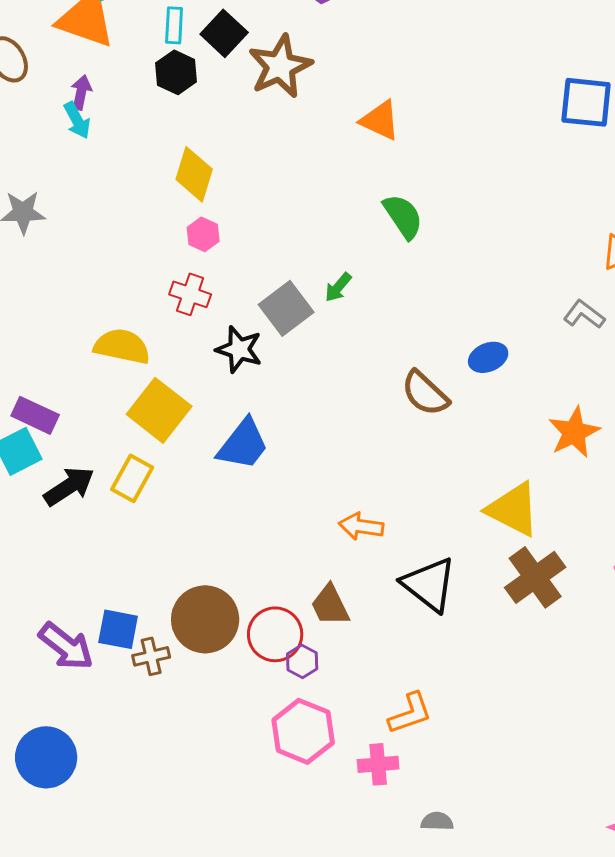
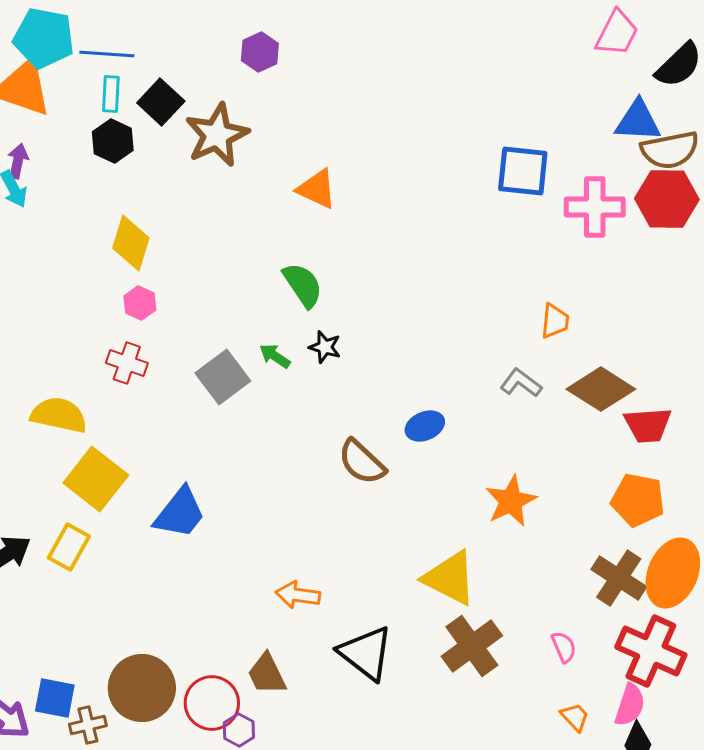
green semicircle: (403, 216) -> (303, 285), moved
green arrow: (338, 287) -> (275, 356), turned 84
black star: (239, 349) -> (325, 347), moved, size x0.7

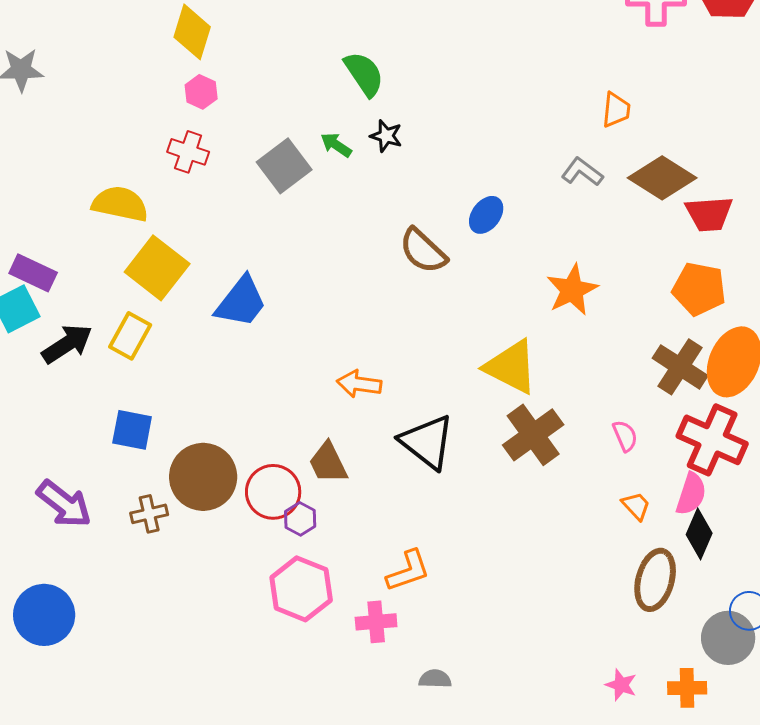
blue ellipse: (425, 426) -> (486, 215), turned -30
blue square: (55, 698) -> (132, 430), moved

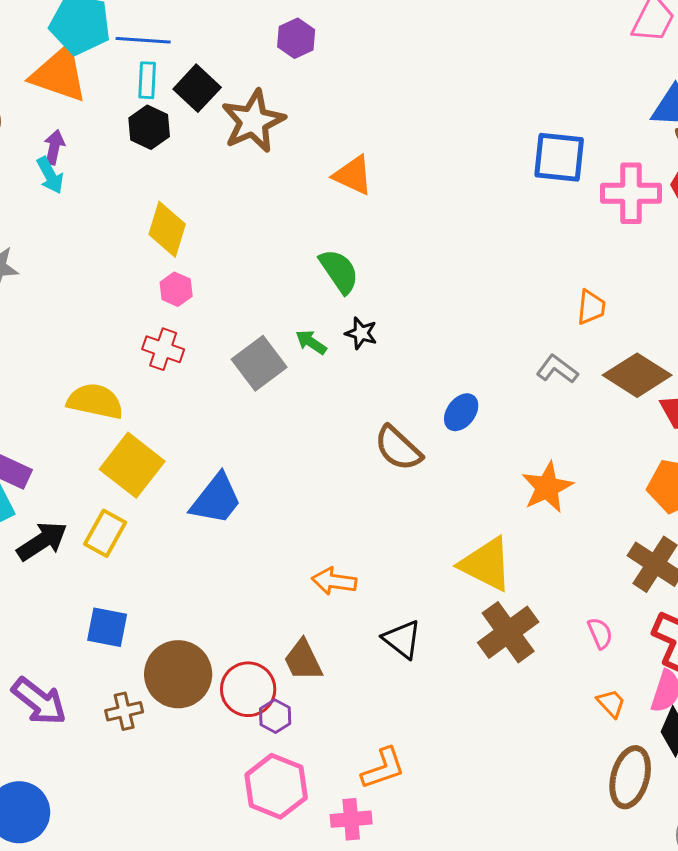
black triangle: (427, 442) -> (402, 639), size x0.7

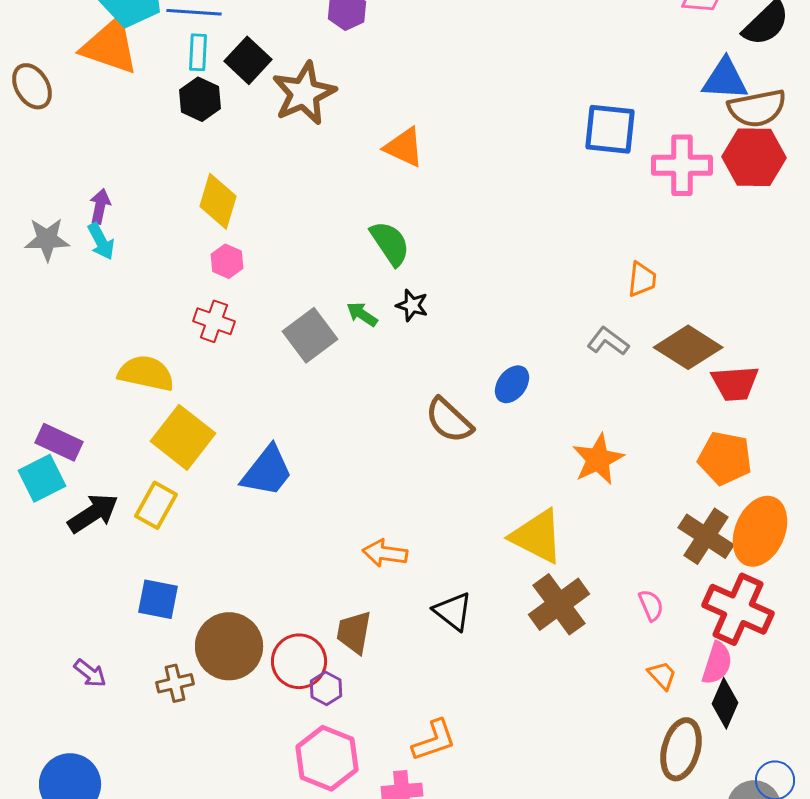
purple arrow: (54, 147) -> (100, 206), moved
cyan arrow: (50, 175) -> (101, 241), moved
brown trapezoid: (303, 660) -> (354, 632), turned 36
purple arrow: (39, 701) -> (90, 673), size x0.6

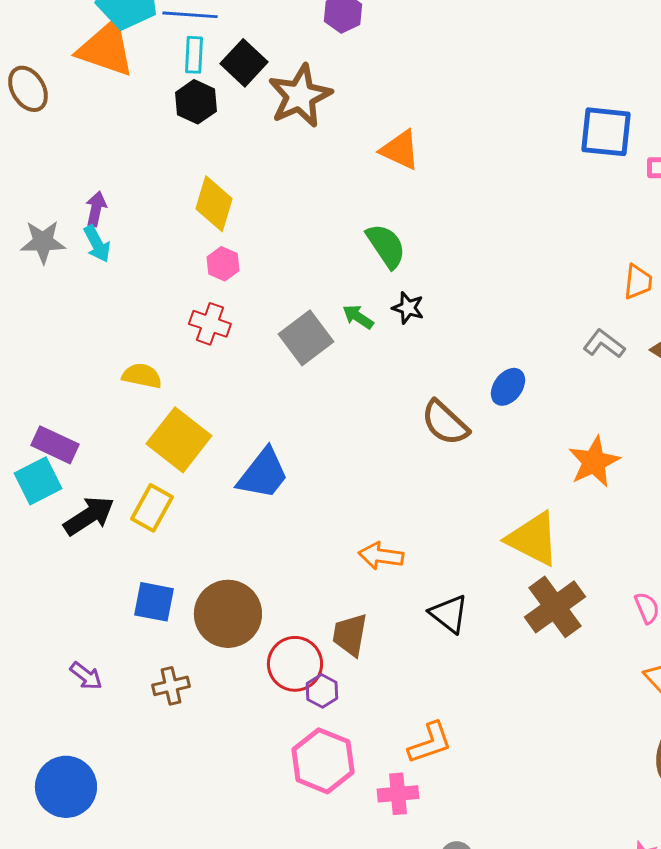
yellow semicircle: (146, 373) -> (142, 376), size x0.7
brown circle: (229, 646) -> (228, 614), moved

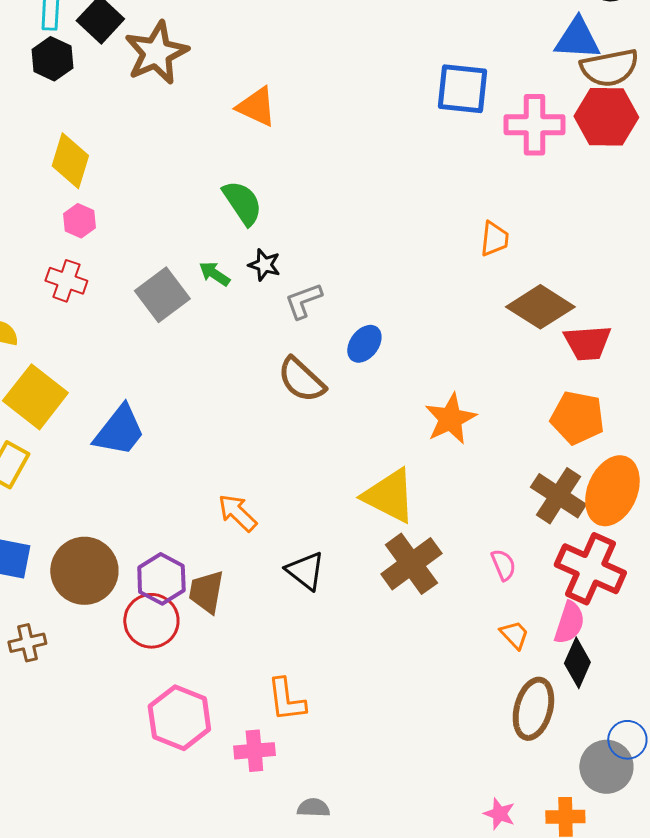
gray L-shape: (604, 344) -> (303, 301), moved, turned -57
orange arrow: (381, 556) -> (237, 513), turned 36
purple hexagon: (322, 691) -> (161, 579), moved, size x1.5
orange L-shape: (430, 743) -> (286, 700), turned 102

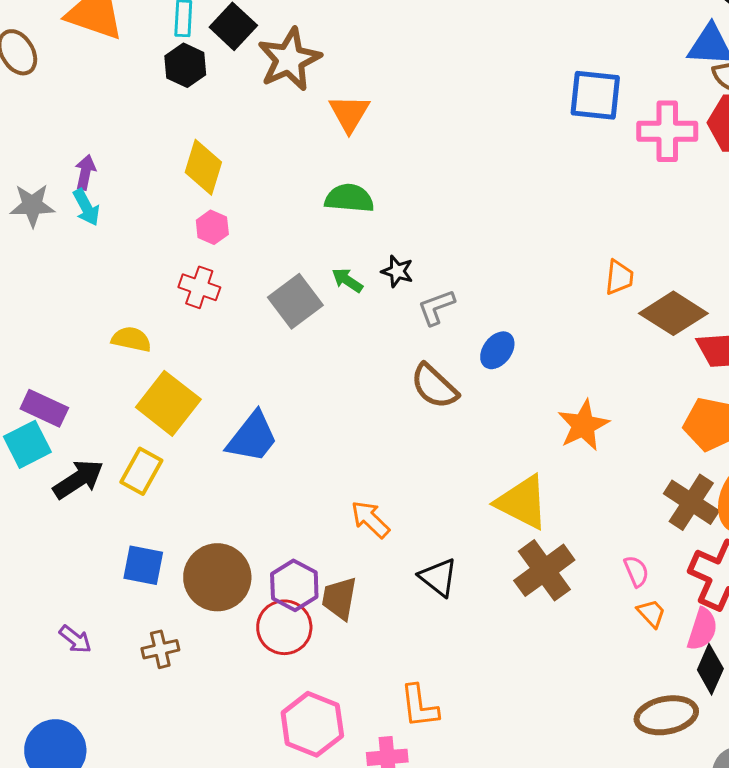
orange triangle: (256, 107) -> (349, 113), moved, turned 36
green semicircle: (242, 203) -> (349, 198), moved, turned -51
orange trapezoid: (494, 239) -> (619, 277), moved
orange trapezoid: (514, 635) -> (651, 613), moved
brown ellipse: (533, 709) -> (666, 715), turned 64

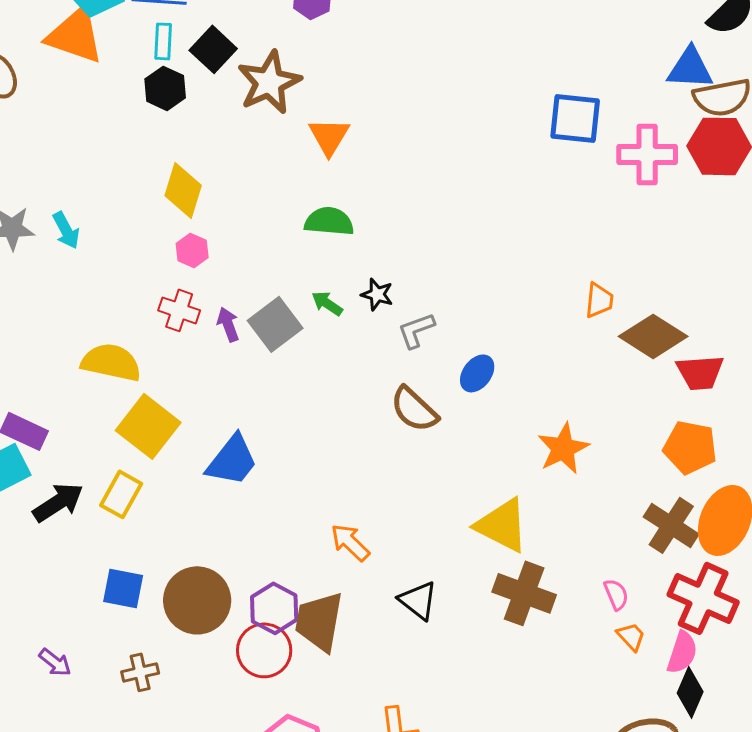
purple arrow: (85, 172) -> (228, 324), moved, turned -32
yellow semicircle: (131, 339) -> (111, 362), size x1.5
brown cross: (544, 570) -> (524, 593), turned -34
brown trapezoid: (339, 598) -> (319, 621), size x1.4

